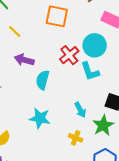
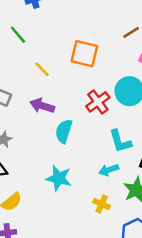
yellow line: (15, 32) -> (42, 69), moved
cyan L-shape: (90, 71) -> (120, 141), moved
cyan arrow: (80, 110) -> (109, 170), turned 98

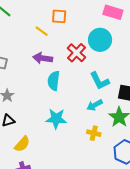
orange square: (84, 54) -> (59, 16), size x0.7
yellow line: (42, 69) -> (42, 31), moved
purple arrow: (42, 106) -> (43, 58), moved

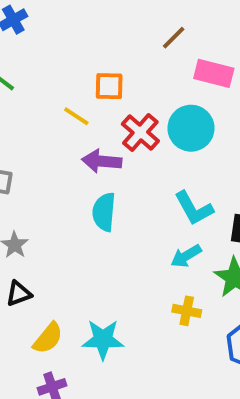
red cross: (77, 53) -> (140, 132), moved
purple arrow: (43, 58) -> (102, 161), moved
cyan star: (56, 119) -> (103, 339), moved

